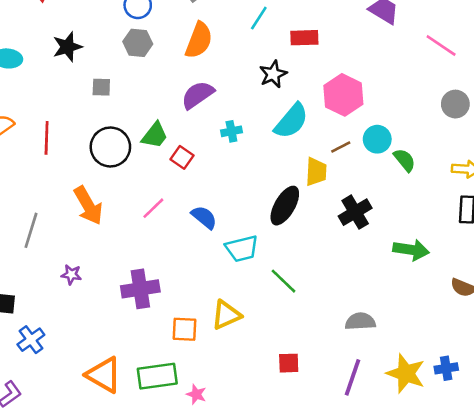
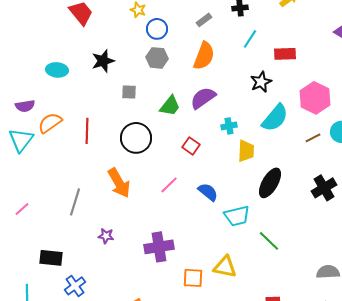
green trapezoid: (155, 135) -> (170, 106), moved
yellow trapezoid: (316, 172) -> (246, 151), moved
yellow triangle: (226, 315) -> (225, 267), turned 35

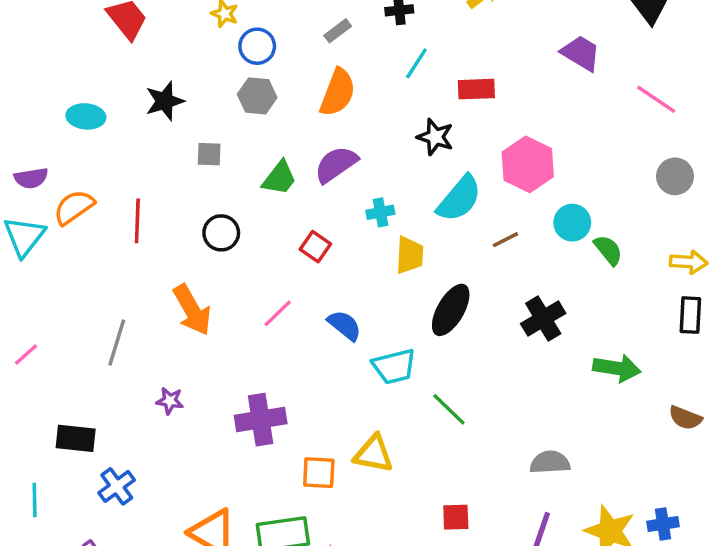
black star: (261, 82) -> (435, 137), turned -30
black circle: (136, 138) -> (221, 233), size x0.7
brown line: (313, 138) -> (505, 240), moved

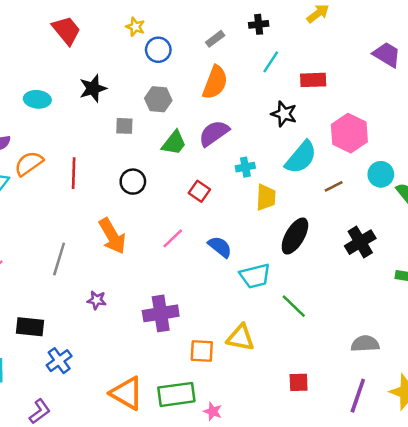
gray hexagon: (257, 96) -> (158, 99), moved

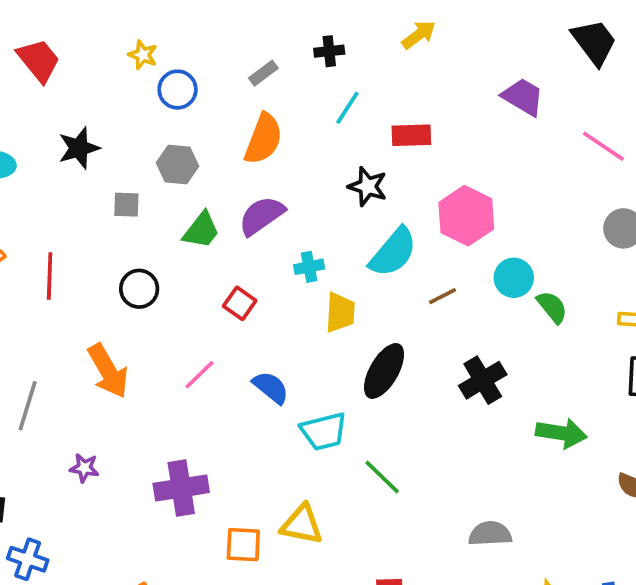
blue cross: (59, 361) -> (28, 559), turned -35

